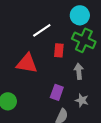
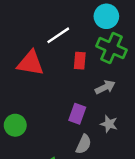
red triangle: (27, 63) -> (30, 63), moved
gray arrow: (79, 71) -> (105, 87), turned 70

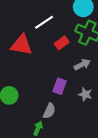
red rectangle: (80, 61) -> (62, 43), turned 48
gray semicircle: (84, 144) -> (49, 111), moved

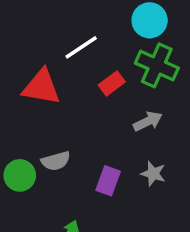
purple rectangle: (60, 86) -> (108, 181), moved
gray semicircle: (49, 111) -> (56, 161), moved, turned 49

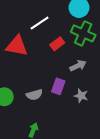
gray semicircle: (56, 161) -> (34, 95), moved
purple rectangle: (108, 181) -> (58, 86), moved

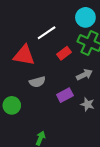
purple rectangle: (58, 86) -> (65, 95), turned 42
gray semicircle: (34, 95) -> (37, 82), moved

